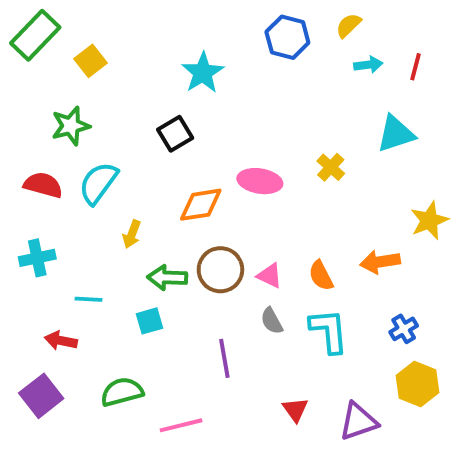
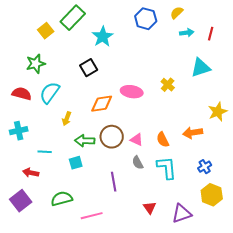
green rectangle: (35, 35) -> (73, 18), moved

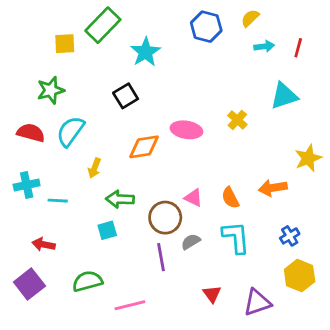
yellow square: (46, 31) -> (65, 44), turned 35
brown circle: (112, 137) -> (165, 218), moved
cyan line: (45, 152) -> (58, 201), moved
gray semicircle: (138, 163) -> (191, 242), moved, turned 88

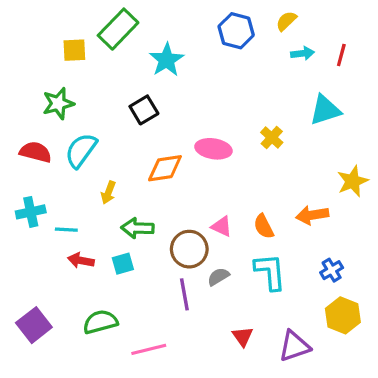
red arrow: (44, 244) -> (81, 260), moved

